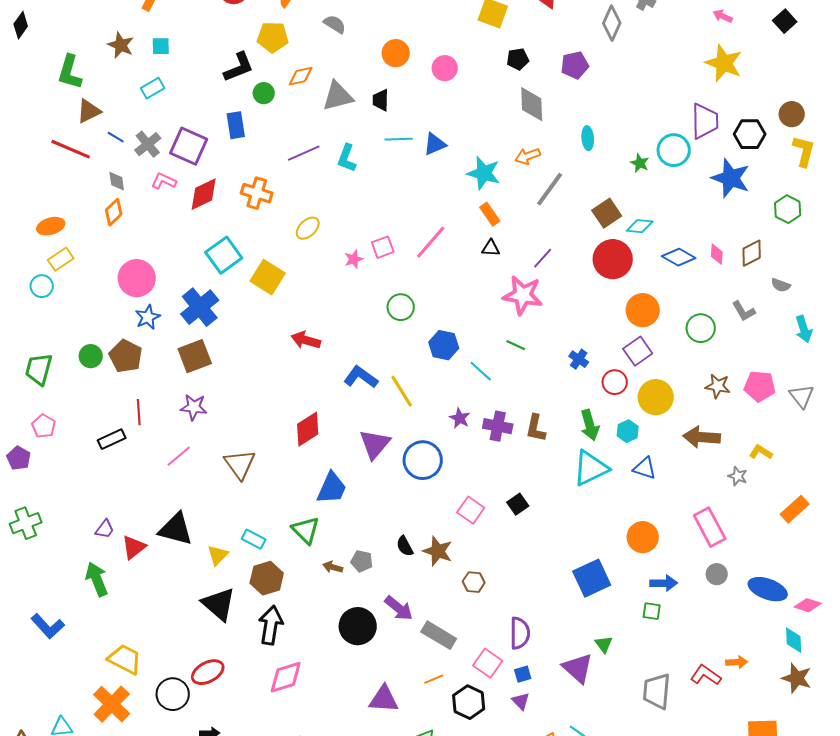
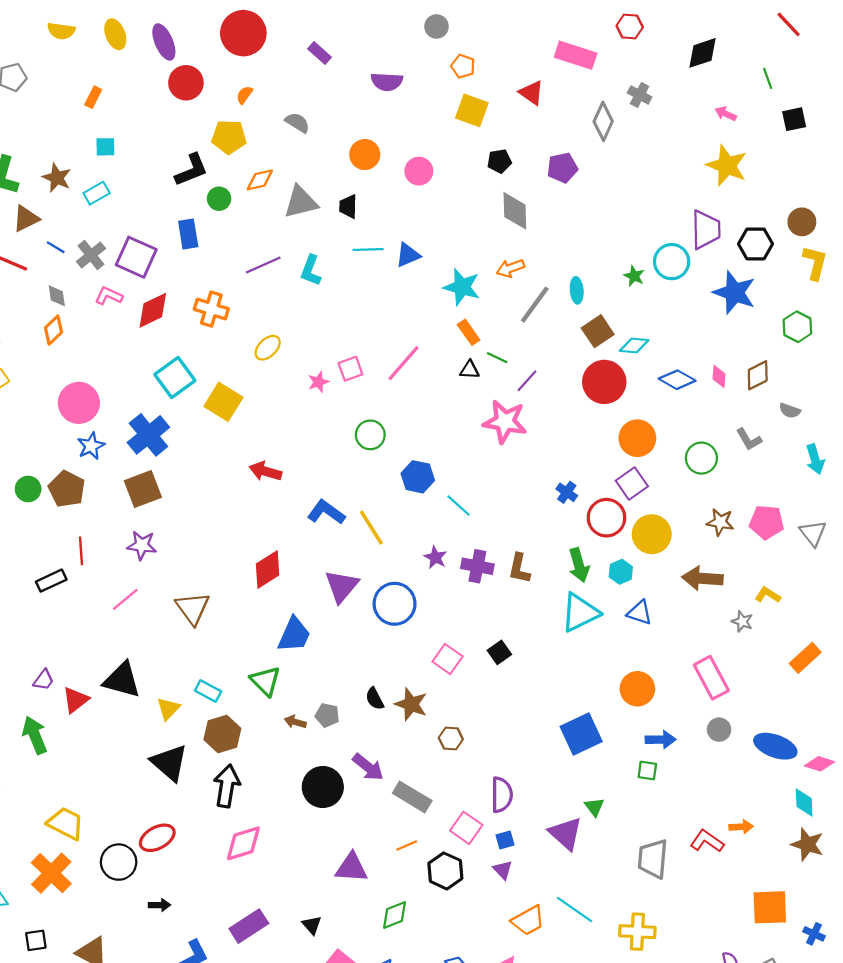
black square: (785, 21) -> (794, 119), turned 30
brown star: (121, 45) -> (57, 178), moved
cyan ellipse: (588, 138) -> (577, 290), moved
green line: (516, 345) -> (497, 358), moved
red circle: (615, 382) -> (606, 518), size x1.4

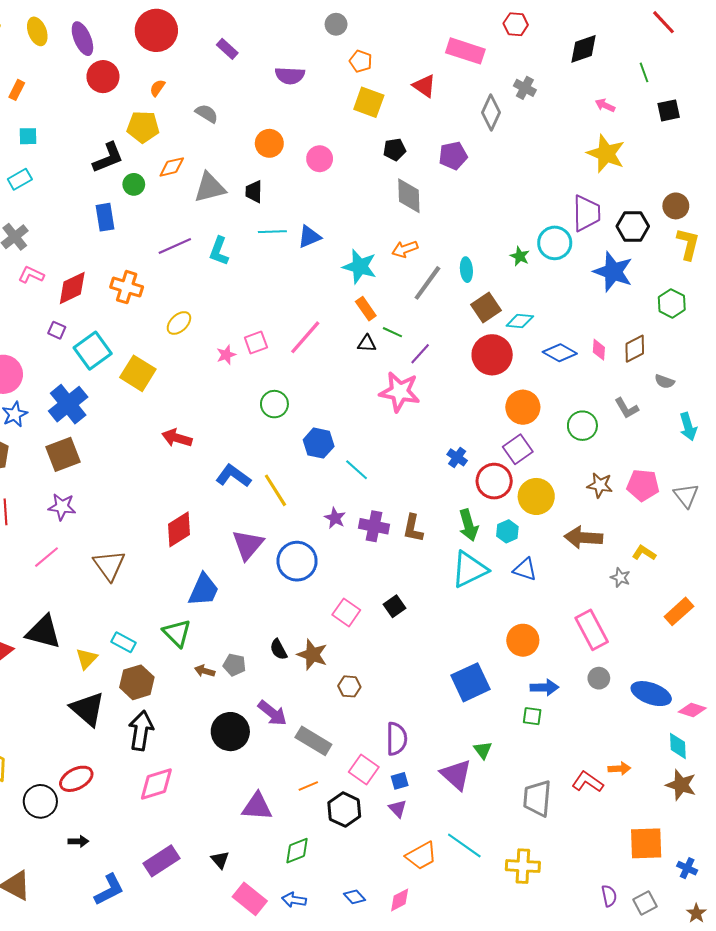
purple square: (136, 257) -> (57, 330), moved, size x0.5

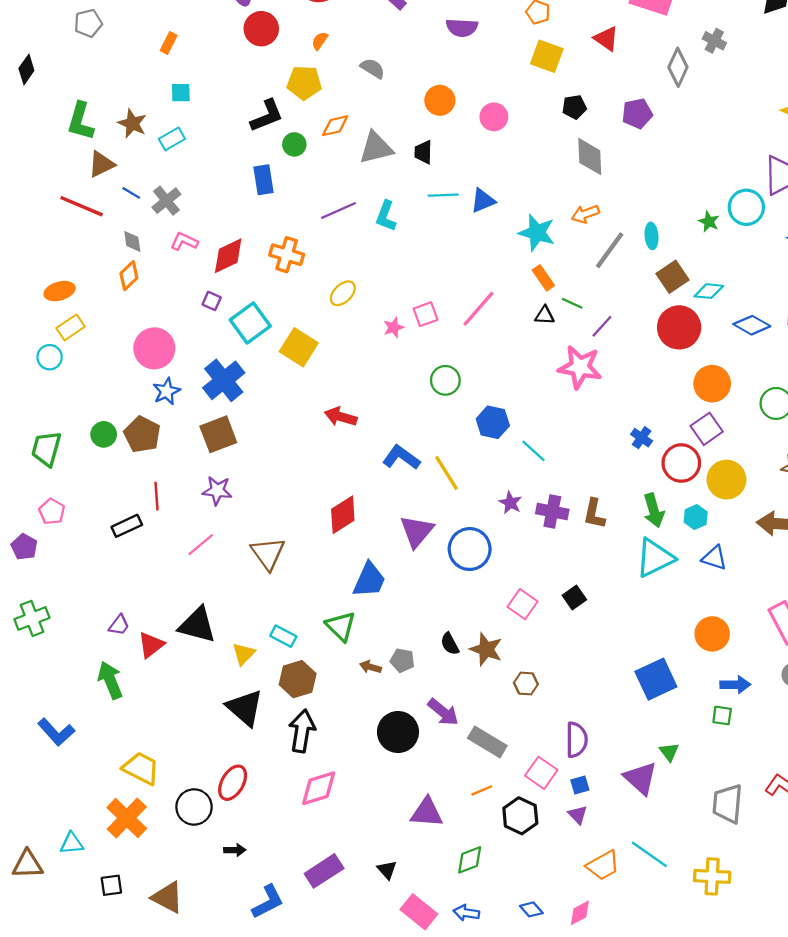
red ellipse: (76, 779) -> (233, 783), turned -32

